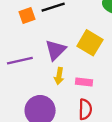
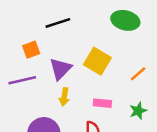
orange square: (27, 15) -> (31, 50), moved
pink rectangle: (84, 82) -> (102, 103), moved

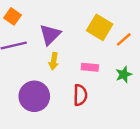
orange square: (31, 50) -> (13, 16), moved, turned -35
yellow square: (97, 61) -> (100, 27), moved

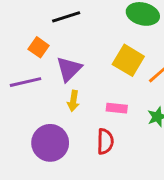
orange square: (13, 16) -> (39, 47), moved

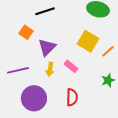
purple line: (26, 82) -> (18, 70), moved
pink rectangle: (117, 108) -> (71, 66), moved, turned 32

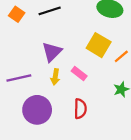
orange square: (26, 32) -> (17, 14), moved

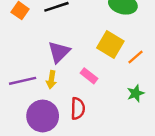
yellow arrow: (55, 77) -> (51, 80), moved
red semicircle: (80, 109) -> (78, 108), moved

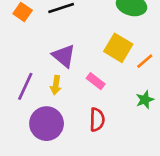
purple triangle: (59, 52) -> (64, 56), turned -35
purple line: (23, 81) -> (25, 86), turned -52
red semicircle: (78, 108) -> (97, 120), moved

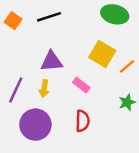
purple triangle: (64, 56) -> (52, 61), turned -45

